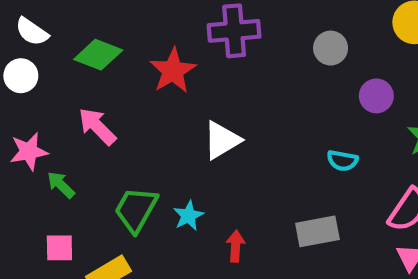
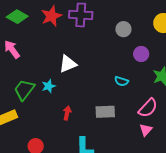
red star: (173, 71) -> (51, 16), moved
cyan star: (188, 216) -> (49, 86), moved

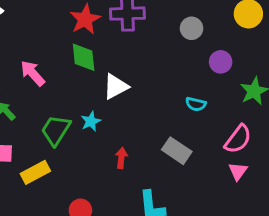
green diamond: (17, 17) -> (84, 57), moved, turned 60
gray rectangle: (105, 112) -> (177, 151), turned 42

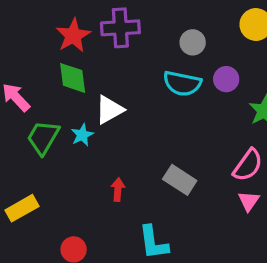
cyan semicircle: (196, 104) -> (182, 83), moved, size x1.6
cyan star: (91, 121) -> (82, 135), moved
green trapezoid: (56, 130) -> (43, 137), moved

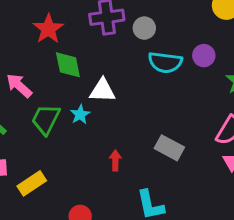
red star: (73, 35) -> (48, 29), moved
gray circle: (193, 42) -> (144, 28), moved
white triangle: (109, 110) -> (103, 90), turned 36

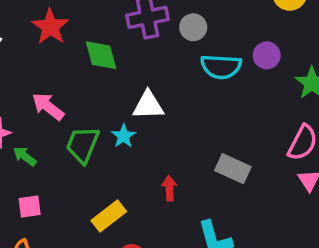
red star: (48, 29) -> (50, 27), moved
green diamond: (68, 65) -> (101, 55), moved
yellow rectangle: (32, 183) -> (109, 216), moved

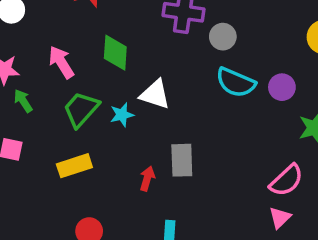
green diamond: (101, 55) -> (115, 53), moved
gray rectangle: (233, 169) -> (182, 160), moved, turned 44
yellow rectangle: (109, 216) -> (74, 166), moved

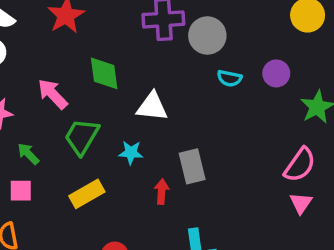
gray circle: (223, 37) -> (207, 35), size x1.4
cyan semicircle: (236, 82) -> (229, 78), size x0.6
green arrow: (23, 101) -> (28, 154), moved
cyan star: (122, 115) -> (131, 152), moved, turned 30

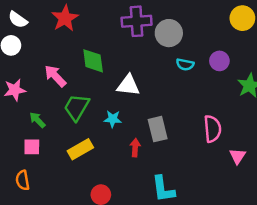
pink semicircle: (300, 165) -> (212, 129), moved, turned -40

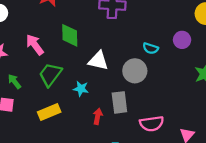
gray circle: (169, 33) -> (135, 71), moved
purple circle: (219, 61) -> (182, 40), moved
pink semicircle: (212, 129) -> (152, 124), moved, turned 80

